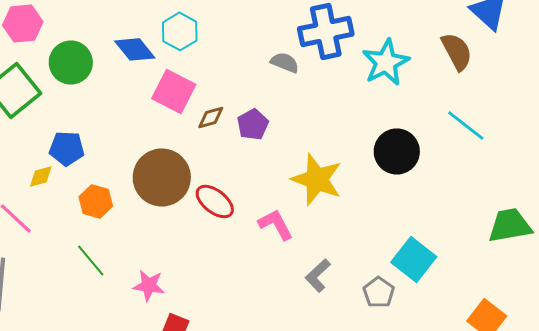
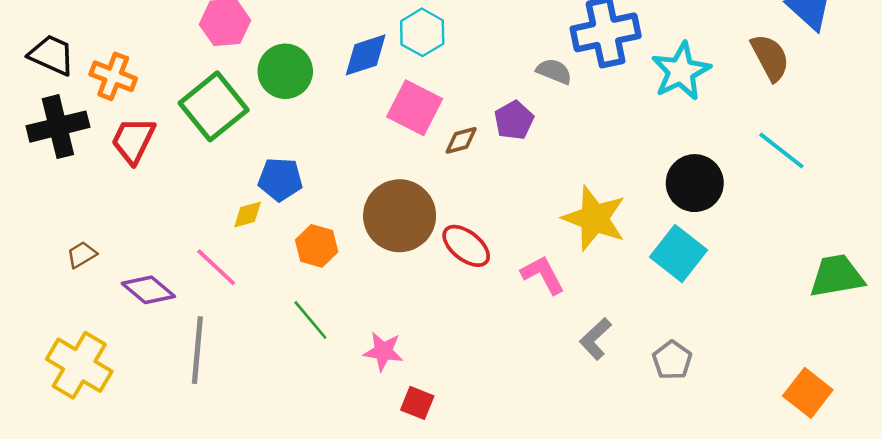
blue diamond: (135, 49) -> (366, 55), turned -69
purple pentagon: (253, 124) -> (514, 120), moved
cyan square: (414, 259) -> (678, 253), moved

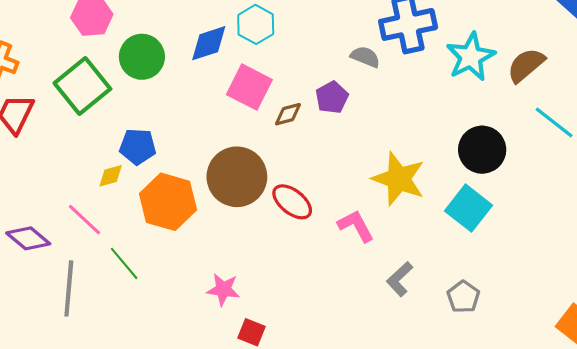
brown semicircle: (770, 57) -> (526, 65), moved, turned -102
orange hexagon: (317, 246) -> (168, 202), size x1.6
green line: (310, 320) -> (124, 263), moved

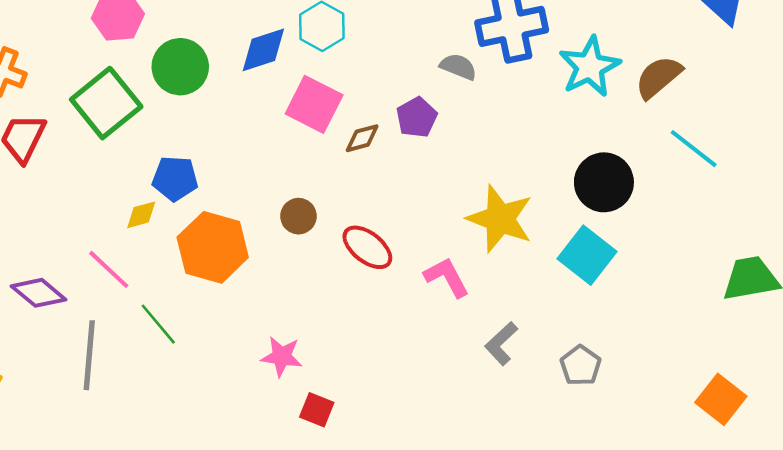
brown circle: (237, 177) -> (299, 216), size x0.5

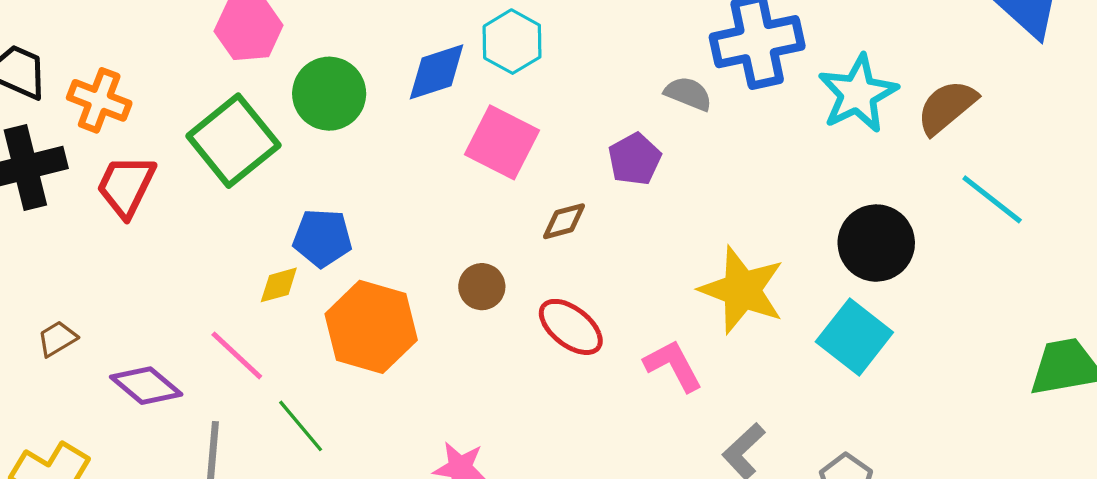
brown diamond: (362, 138) -> (564, 221), moved

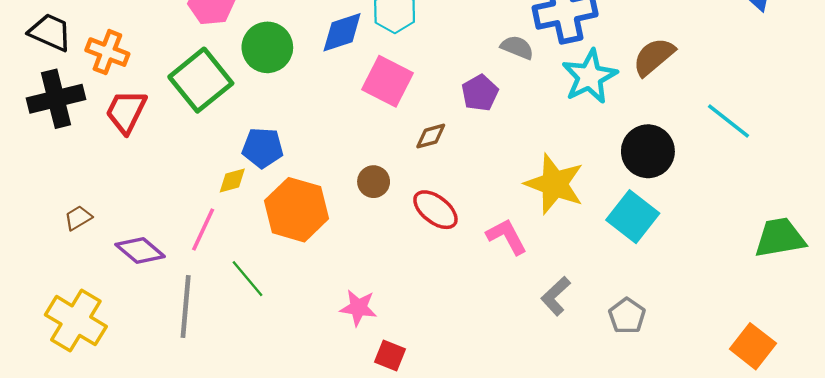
cyan star: (858, 94) -> (590, 77), moved
brown semicircle: (947, 107) -> (654, 57), moved
pink line: (237, 355) -> (203, 229), turned 72

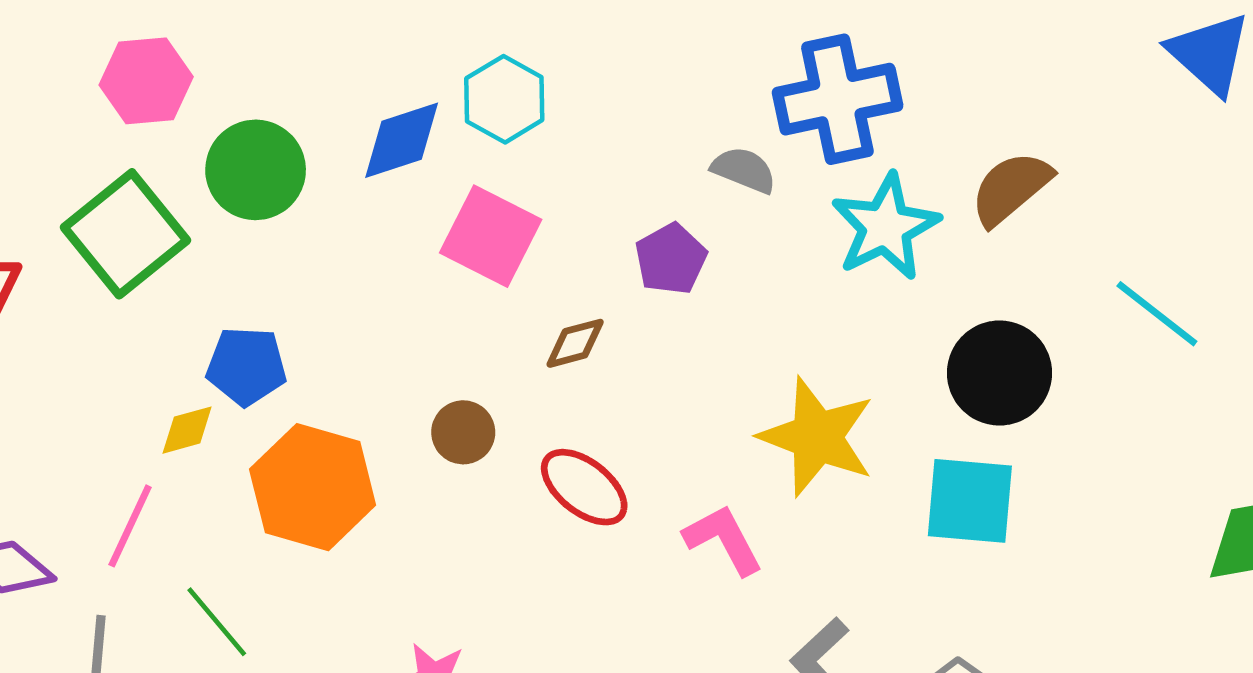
cyan square: (633, 217) -> (970, 501), turned -33

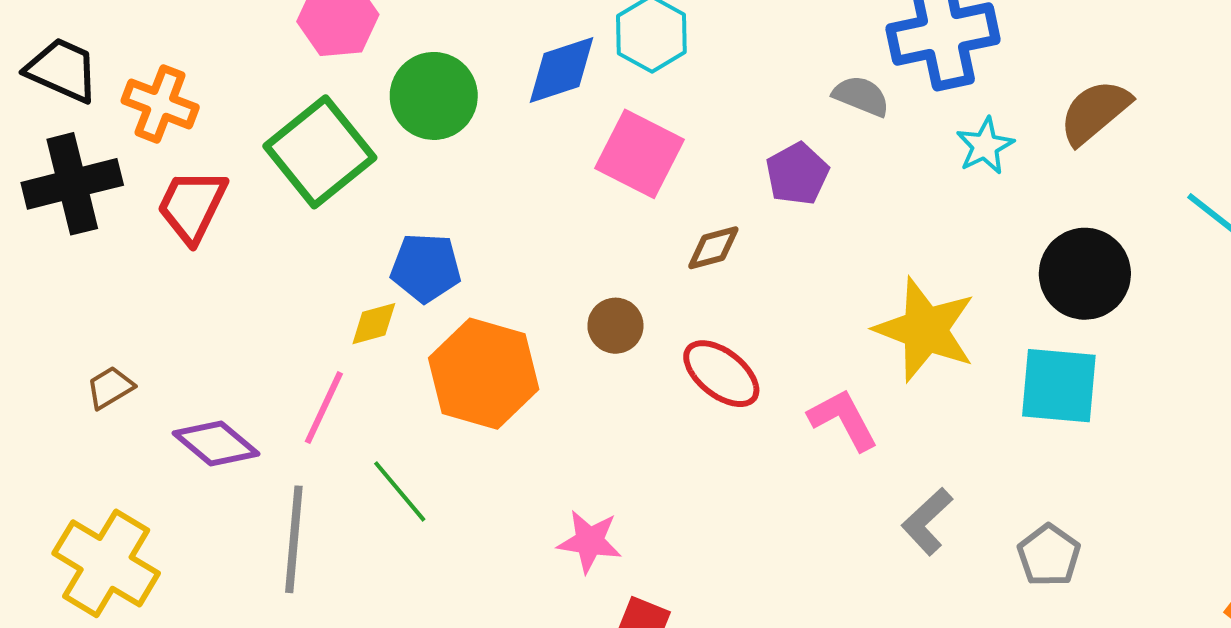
cyan star: (885, 227) -> (985, 146), size x0.6

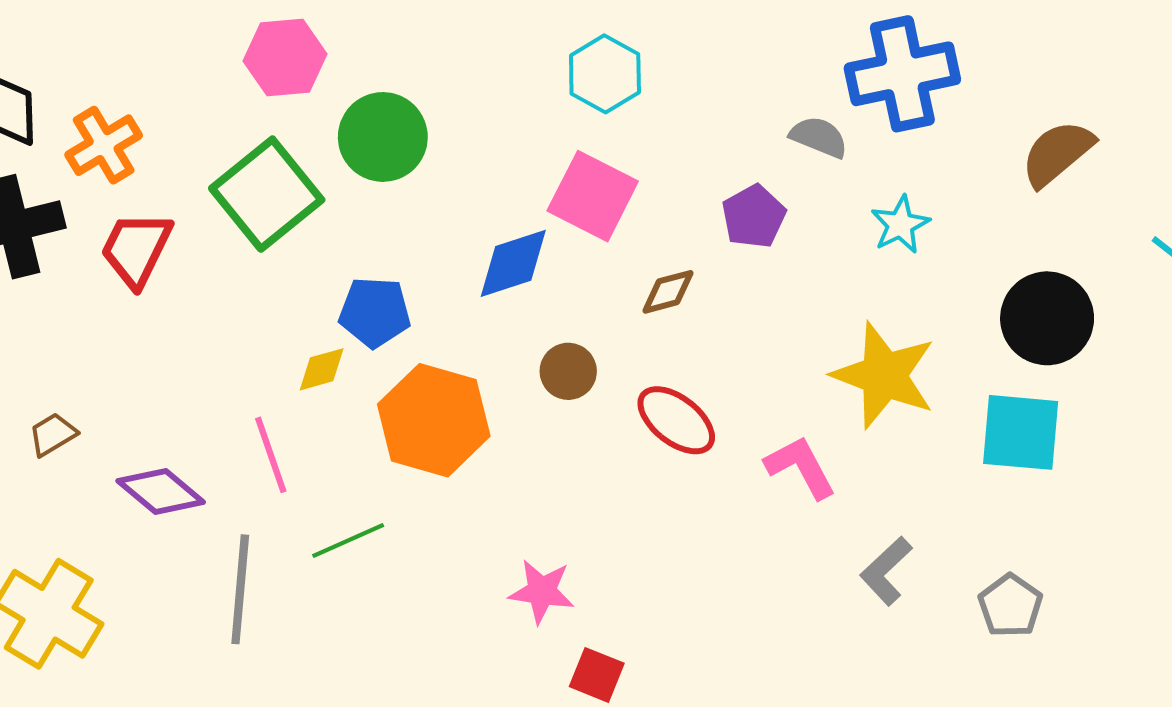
blue diamond: (562, 70) -> (513, 263), moved
orange cross: (160, 104) -> (104, 145), turned 38
cyan star: (985, 146) -> (900, 225), moved
pink line: (324, 408) -> (271, 455), turned -44
green line: (400, 491) -> (348, 540), turned -74

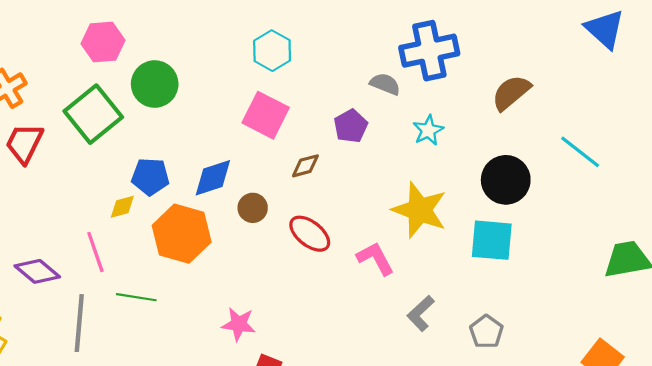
blue diamond: (513, 263) -> (213, 178), moved
green line: (348, 540) -> (136, 297), turned 33

